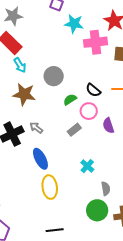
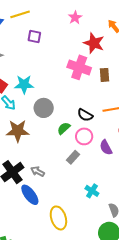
cyan star: (74, 24) -> (24, 84), moved
pink cross: (96, 42) -> (79, 67), turned 35
gray arrow: (36, 128) -> (38, 171), moved
blue ellipse: (40, 159) -> (30, 195), moved

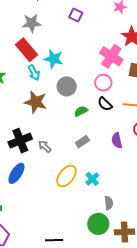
pink circle: (84, 136) -> (103, 83), moved
blue ellipse: (30, 195) -> (16, 173), moved, turned 55
yellow ellipse: (58, 218) -> (66, 176), moved, turned 40

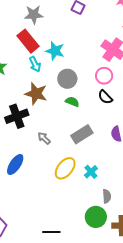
green semicircle: (81, 111) -> (72, 102), moved, turned 48
black cross: (20, 141) -> (17, 116), moved
gray rectangle: (82, 142) -> (82, 134), size x1.5

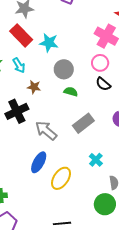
cyan arrow: (35, 64) -> (19, 65), moved
brown star: (36, 94) -> (34, 87), size x0.6
gray arrow: (44, 138) -> (46, 131), size x1.6
blue ellipse: (15, 164) -> (39, 162), moved
yellow ellipse: (65, 168) -> (61, 178), moved

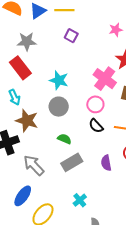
cyan star: (49, 43) -> (59, 80), moved
brown star: (34, 87) -> (27, 121), size x1.6
green semicircle: (71, 92) -> (64, 139), moved

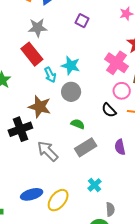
cyan arrow: (15, 97) -> (50, 75), moved
pink circle: (95, 104) -> (122, 91), moved
blue ellipse: (23, 196) -> (32, 194), moved, turned 40

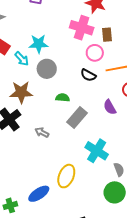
gray arrow: (48, 151) -> (42, 132), size x0.6
cyan cross: (94, 185) -> (97, 151), size x1.6
blue ellipse: (32, 194) -> (39, 194), moved

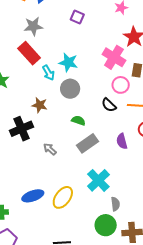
brown star: (21, 92) -> (40, 105), size x0.7
blue ellipse: (39, 194) -> (33, 196), moved

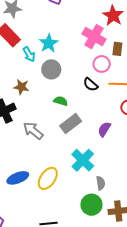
cyan star: (68, 62) -> (49, 43), turned 30
purple semicircle: (122, 141) -> (104, 129), moved, turned 49
gray arrow: (50, 149) -> (33, 131), size x1.5

